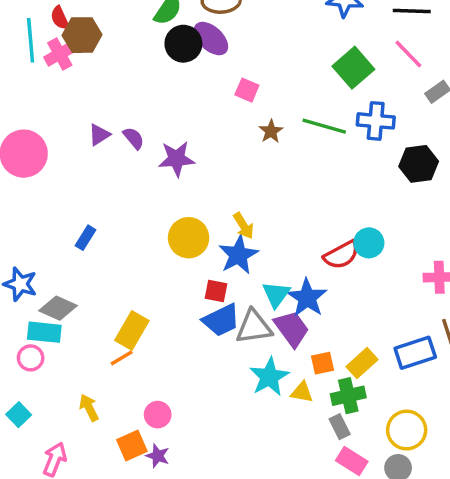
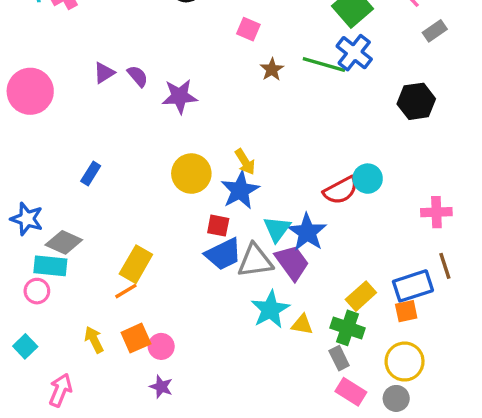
blue cross: (376, 121) -> (354, 53), moved, turned 33
orange square: (322, 363) -> (406, 311), moved
green cross: (348, 396) -> (347, 328), turned 32
orange square: (132, 445) -> (136, 338), moved

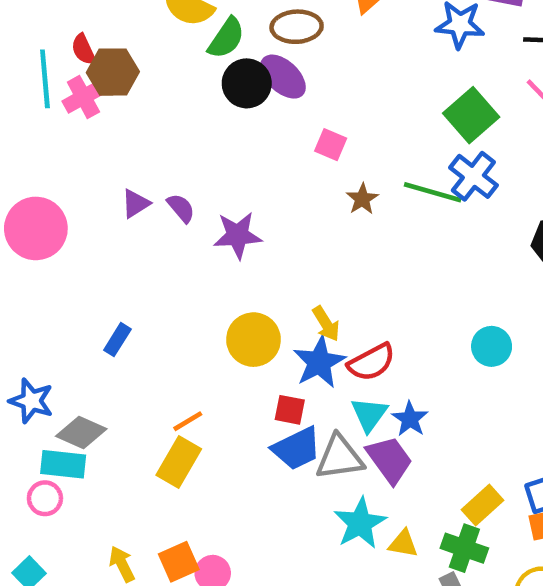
red semicircle: (341, 190) -> (371, 362), moved
blue star: (307, 232) -> (410, 419), size x0.7
orange line: (126, 291) -> (188, 421), moved

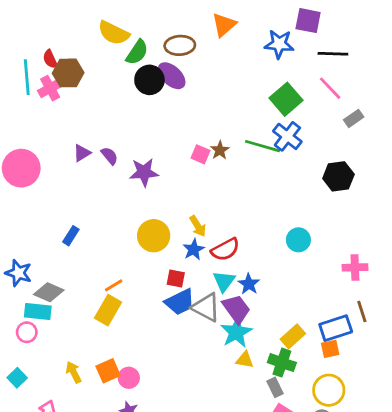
pink square: (331, 145) -> (200, 154), moved
blue star: (319, 362) -> (194, 249), size x0.7
gray triangle: (340, 457) -> (206, 307), turned 36
cyan star: (360, 523) -> (236, 332), moved

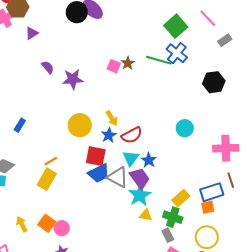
purple triangle: (82, 153) -> (32, 33), moved
pink cross: (355, 267) -> (226, 148), size x1.4
red square: (176, 278) -> (96, 156), size x1.5
orange square: (108, 371) -> (47, 223), turned -30

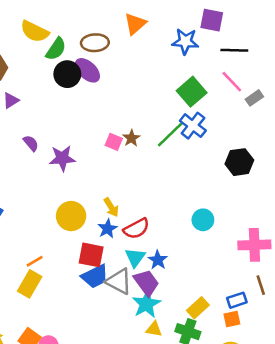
gray rectangle: (225, 40) -> (254, 98), moved
green line: (159, 60) -> (170, 134), turned -60
blue rectangle: (212, 192) -> (237, 300), size x0.7

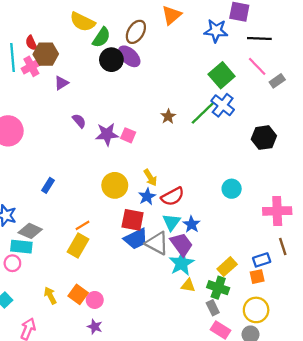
brown ellipse: (95, 43) -> (136, 32), turned -55
pink square: (114, 142) -> (128, 135), moved

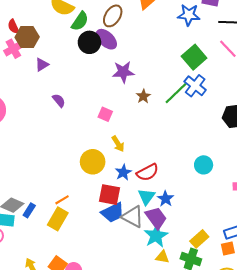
purple star: (107, 134) -> (123, 72), moved
yellow arrow: (150, 178) -> (118, 144), moved
blue rectangle: (48, 185) -> (29, 210), moved

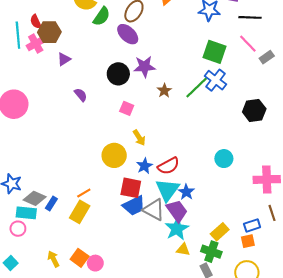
black circle: (89, 42) -> (118, 74), moved
green square: (194, 57) -> (214, 52), turned -30
cyan triangle: (146, 197) -> (167, 190), size x1.4

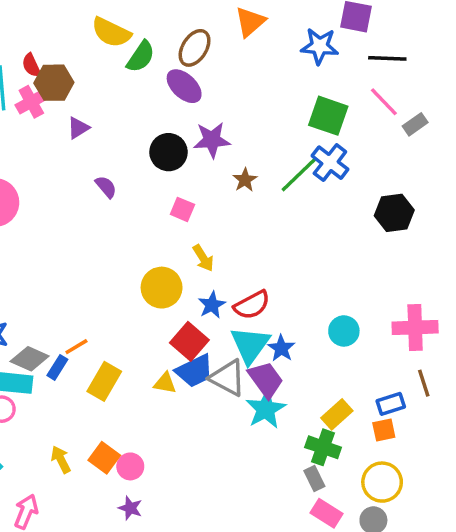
cyan circle: (224, 159) -> (344, 331), moved
red square: (131, 188) -> (189, 341), turned 30
orange line: (84, 193) -> (76, 347), moved
yellow triangle: (183, 249) -> (165, 383), moved

